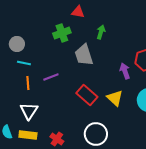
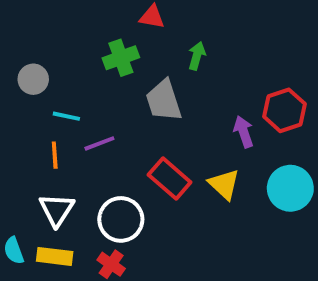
cyan line: (24, 63) -> (66, 116), moved
white circle: (96, 134) -> (121, 219), moved

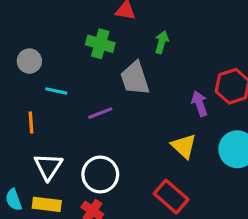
green cross: (121, 58) -> (100, 44), turned 36
purple line: (99, 143) -> (100, 113), moved
orange line: (55, 155) -> (31, 122), moved
red rectangle: (170, 179) -> (171, 197), moved

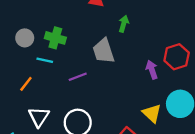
green cross: (100, 44) -> (55, 38), moved
orange line: (31, 122) -> (26, 84), turned 42
yellow triangle: (184, 146) -> (152, 113), moved

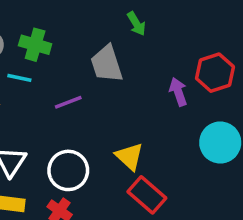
green arrow: (124, 24) -> (136, 24), turned 133
yellow triangle: (152, 113) -> (129, 156), moved

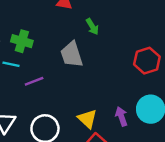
purple arrow: (178, 92) -> (121, 116), moved
purple line: (68, 102) -> (34, 81), moved

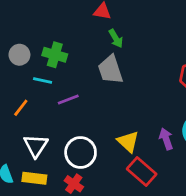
green arrow: (92, 27) -> (116, 38), moved

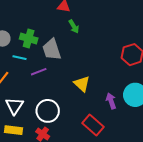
gray trapezoid: (110, 70) -> (52, 50), moved
yellow triangle: (128, 142) -> (82, 84), moved

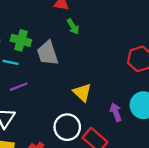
purple line: (39, 72) -> (19, 87), moved
white circle: (48, 111) -> (67, 127), moved

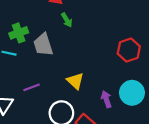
green cross: (21, 40) -> (19, 33), turned -36
purple line: (19, 87) -> (31, 87), moved

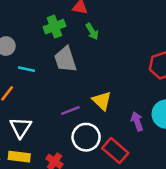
green cross: (19, 33) -> (54, 27), moved
purple line: (31, 87) -> (70, 110), moved

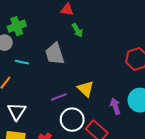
green cross: (54, 27) -> (17, 26), moved

